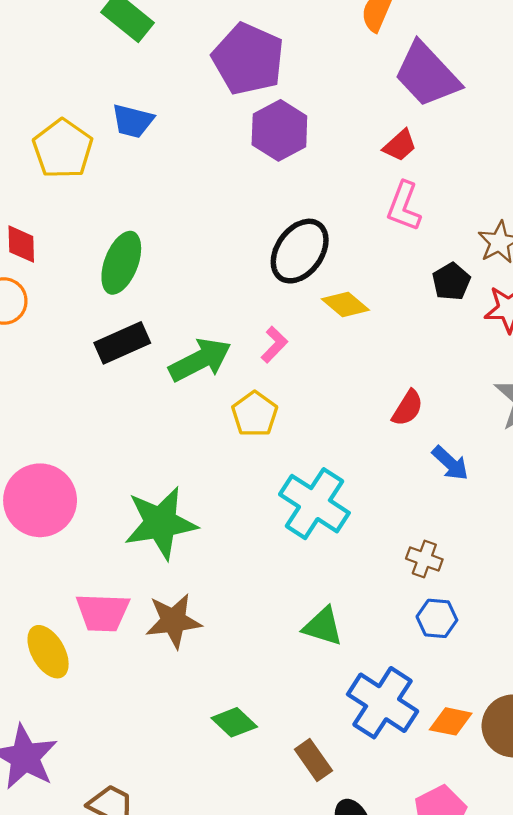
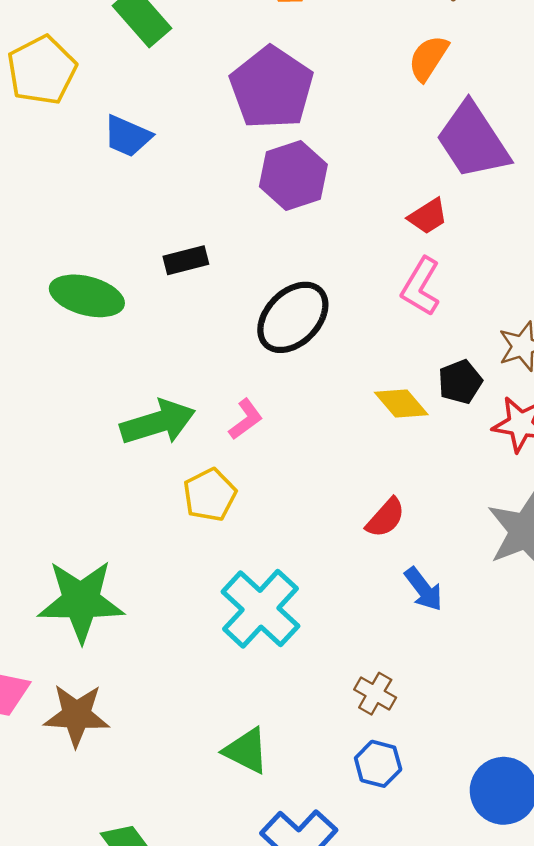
yellow pentagon: (63, 149) -> (42, 70), moved
green ellipse: (121, 263) -> (87, 296), turned 74
yellow diamond: (345, 305) -> (401, 403), moved
black rectangle: (122, 343) -> (186, 260), moved, size x0.7

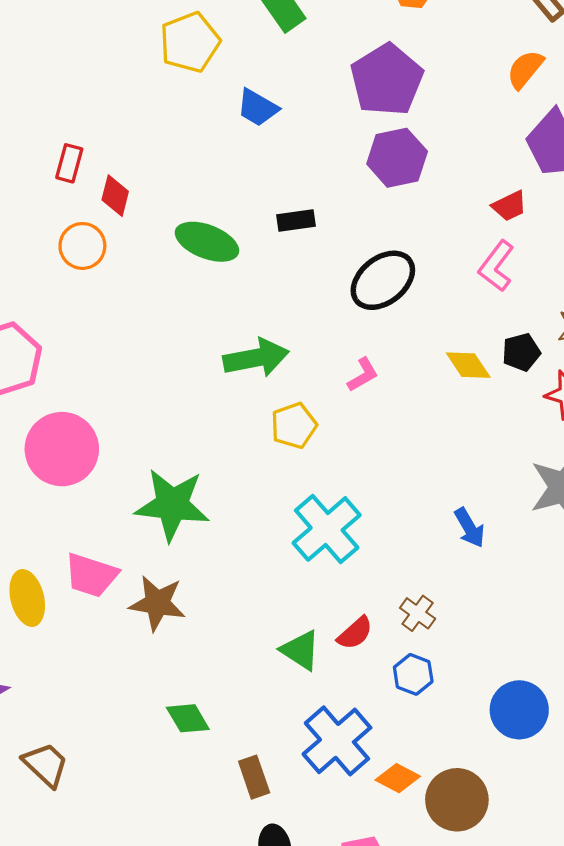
pink L-shape: (246, 419) -> (363, 375), moved
red semicircle: (386, 518) -> (355, 633), moved

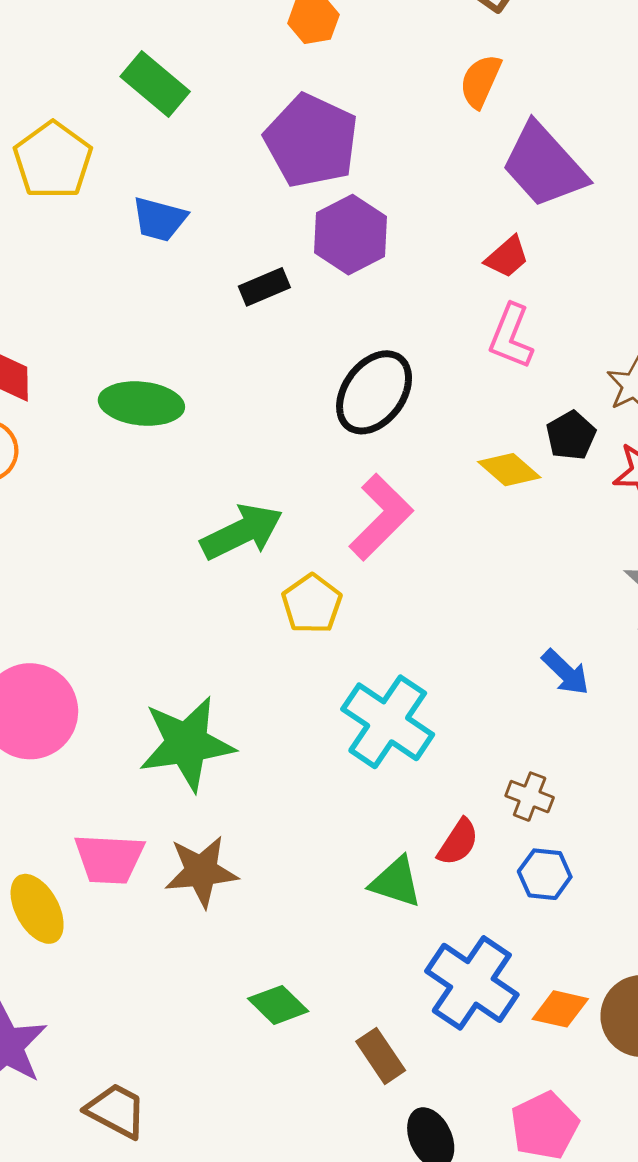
black rectangle: (296, 220) -> (264, 287), moved
pink L-shape: (363, 375) -> (381, 517), size x1.8

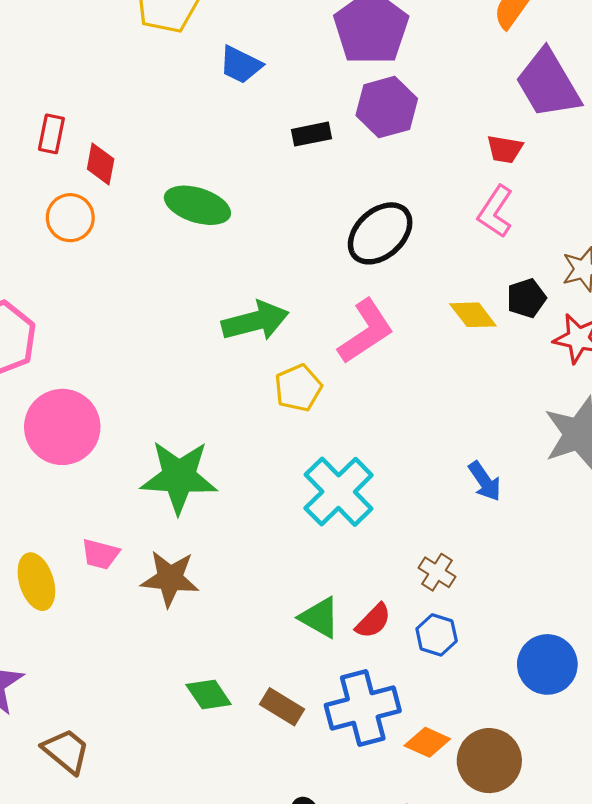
red trapezoid: (507, 257) -> (505, 149), turned 39
red semicircle: (458, 842) -> (373, 621), moved
pink trapezoid: (109, 859) -> (100, 554), size x0.7
blue cross: (472, 983) -> (363, 708), turned 30
brown rectangle: (381, 1056) -> (282, 707), moved, turned -36

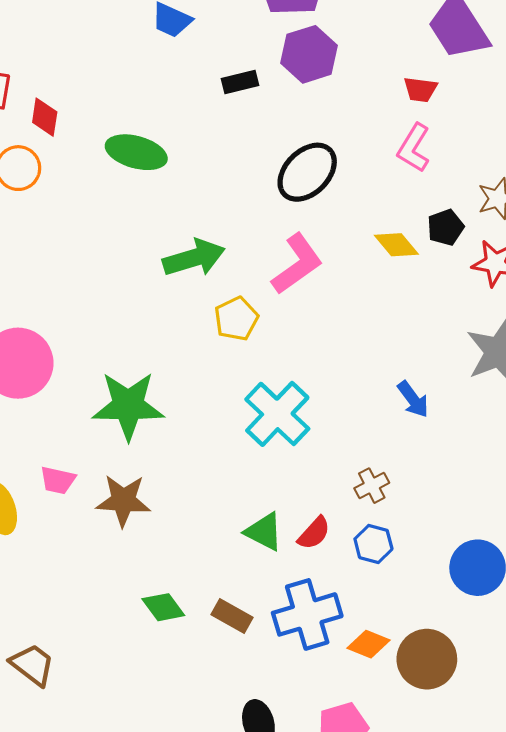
brown cross: (437, 572) -> (372, 486), turned 32

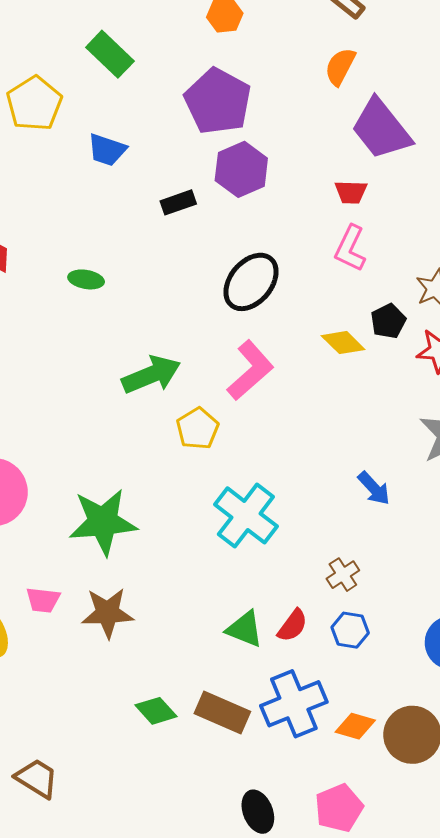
green ellipse: (136, 152) -> (86, 279), size x0.6
brown rectangle: (232, 616) -> (222, 713), size x1.4

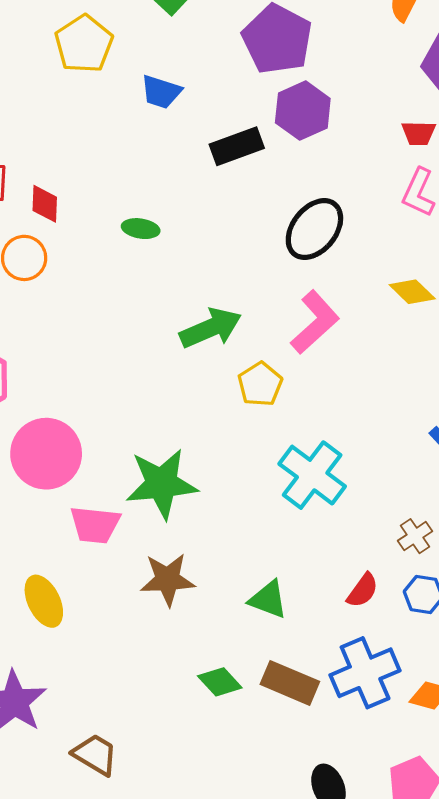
black rectangle: (178, 202) -> (237, 146), size x1.4
pink trapezoid: (43, 600) -> (95, 525), moved, size x1.4
green triangle: (245, 629) -> (268, 599), moved

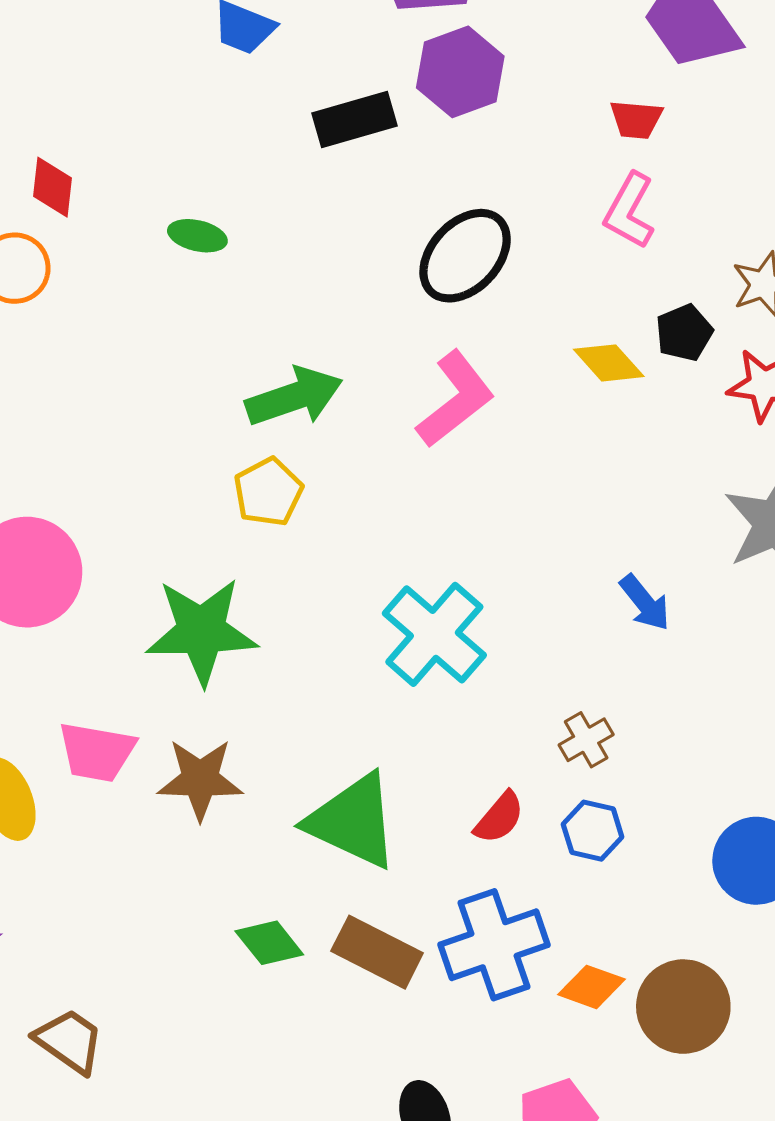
yellow pentagon: (260, 384) -> (268, 492), moved
pink trapezoid: (95, 525) -> (97, 752), moved
green triangle: (268, 599) -> (353, 821), size x1.6

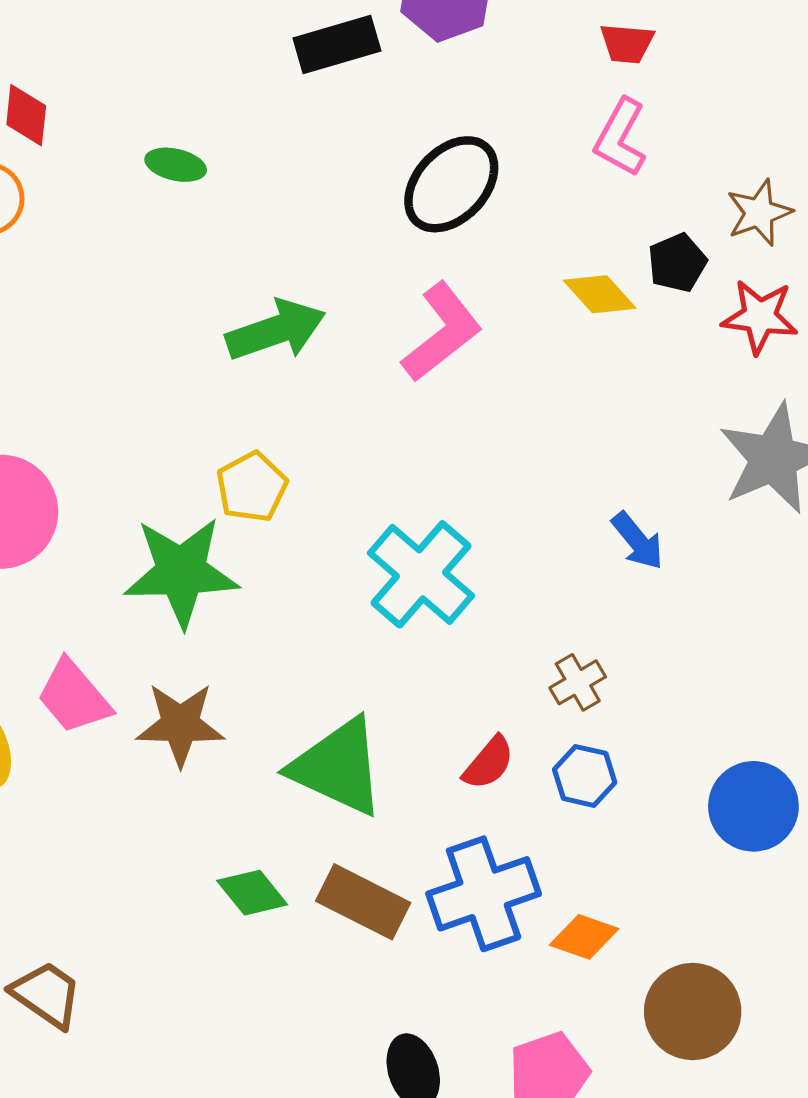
yellow pentagon: (268, 492) -> (252, 487), moved
pink trapezoid: (97, 752) -> (74, 697), turned 40
brown circle: (683, 1007) -> (693, 1012), moved

